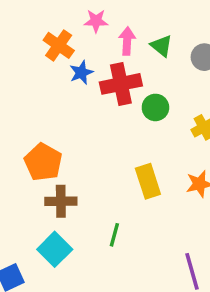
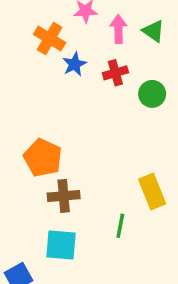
red cross: (121, 84) -> (115, 73), size x0.6
yellow rectangle: (148, 181) -> (152, 192), moved
cyan square: (55, 249) -> (61, 245), turned -36

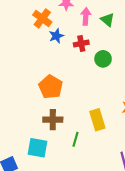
orange pentagon: (43, 158) -> (51, 87), moved
brown cross: (64, 196) -> (53, 120), moved

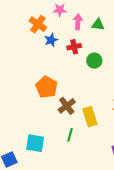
green triangle: (108, 20) -> (98, 25), turned -32
brown cross: (53, 120) -> (67, 106), moved, turned -36

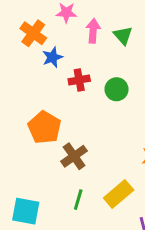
green triangle: (98, 25) -> (123, 36), turned 40
red cross: (74, 47) -> (79, 80), moved
yellow rectangle: (90, 117) -> (119, 194), moved, turned 66

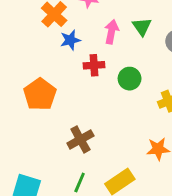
pink arrow: (93, 31) -> (111, 32), moved
orange pentagon: (44, 128) -> (40, 94), moved

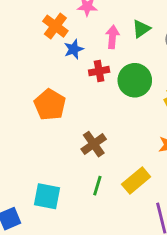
green triangle: (142, 27) -> (141, 29), turned 36
green circle: (130, 79) -> (135, 80), size x1.5

